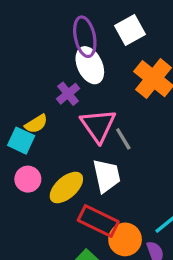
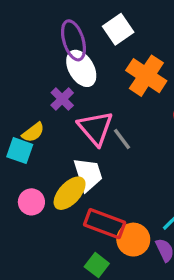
white trapezoid: (107, 176) -> (88, 174), moved
pink circle: (28, 179) -> (31, 202), moved

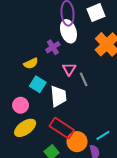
pink triangle: (95, 128) -> (69, 69), size x0.6
cyan square: (20, 151) -> (38, 84), moved
yellow ellipse: (70, 193) -> (25, 128), moved

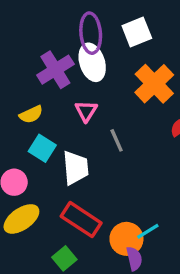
purple cross: (53, 47) -> (55, 70), moved, size x1.5
pink triangle: (69, 69) -> (86, 111), moved
orange circle: (77, 142) -> (126, 239), moved

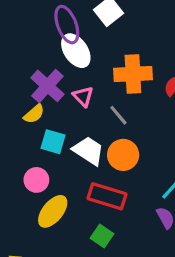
purple cross: (55, 70) -> (47, 86), moved
orange cross: (154, 84) -> (133, 74), moved, turned -33
white trapezoid: (76, 168) -> (88, 151), turned -36
orange circle: (126, 239) -> (123, 155), moved

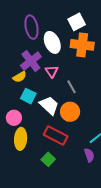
purple ellipse: (67, 25) -> (31, 27), moved
orange cross: (133, 74) -> (82, 45), moved
yellow ellipse: (53, 211) -> (21, 139), turned -45

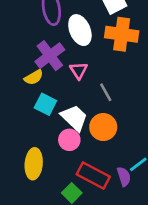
pink circle: (14, 118) -> (69, 140), moved
red rectangle: (56, 135) -> (93, 176), moved
purple semicircle: (89, 155) -> (124, 177), moved

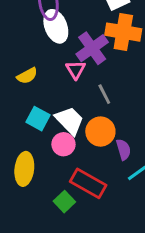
white ellipse: (80, 30) -> (56, 26), moved
purple cross: (50, 56) -> (92, 48), moved
cyan square: (45, 104) -> (38, 119), moved
purple semicircle: (124, 177) -> (123, 150), moved

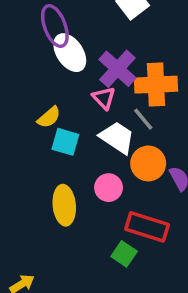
orange cross: (123, 32) -> (156, 85), moved
cyan square: (38, 119) -> (65, 142), moved
white trapezoid: (70, 121) -> (117, 138), moved
yellow ellipse: (24, 169) -> (64, 205), moved

